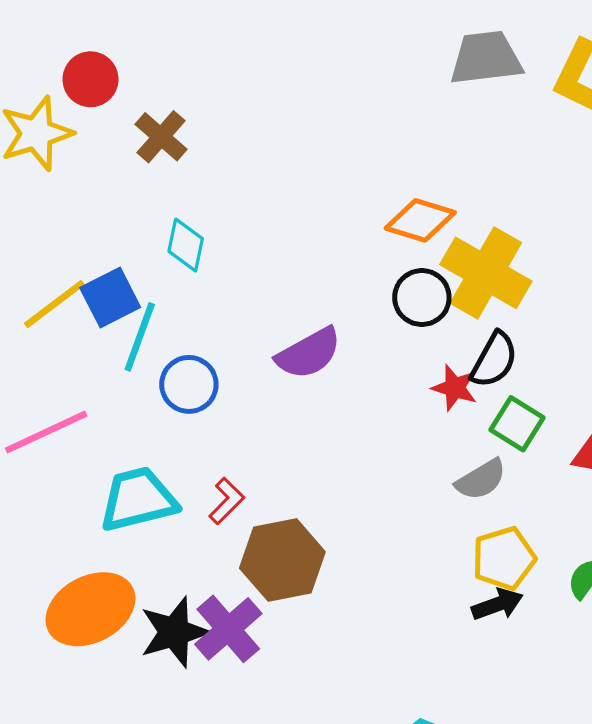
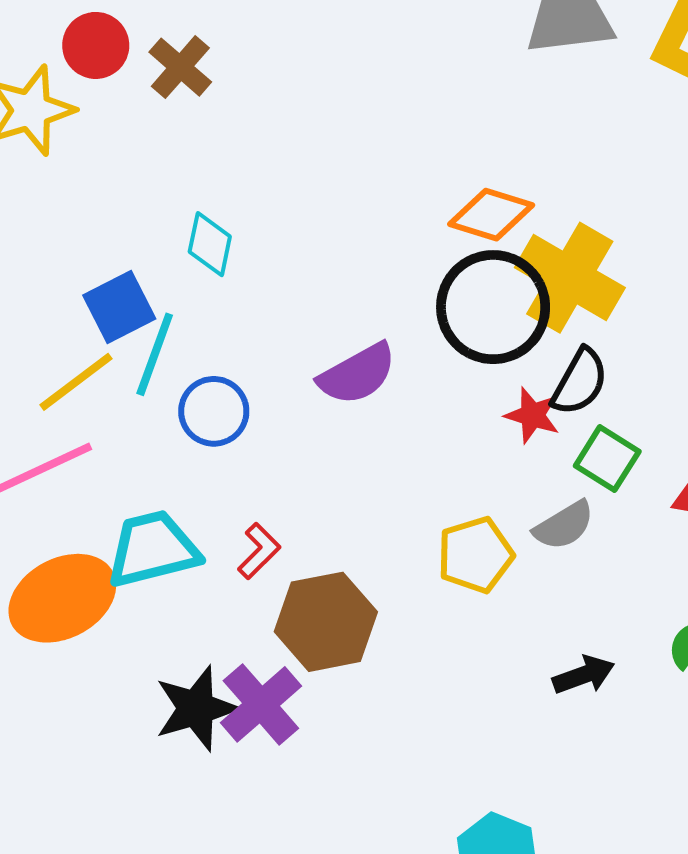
brown cross: (161, 137) -> (180, 67), moved
black circle: (422, 298) -> (493, 307), size x1.6
yellow line: (54, 304) -> (76, 382), moved
yellow pentagon: (504, 558) -> (475, 555), moved
orange ellipse: (90, 609) -> (62, 598), moved

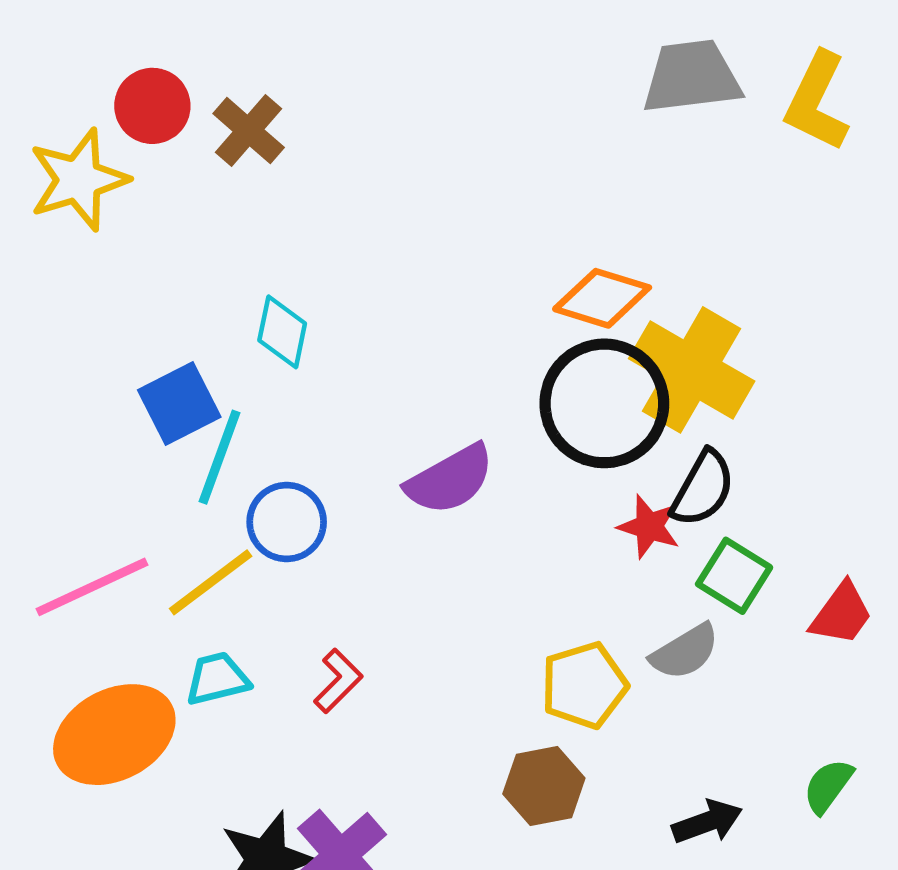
yellow line: (76, 382) -> (211, 582), moved
cyan trapezoid: (153, 549) -> (217, 679), size x0.6
brown hexagon: (326, 622) -> (544, 786), moved, size x0.7

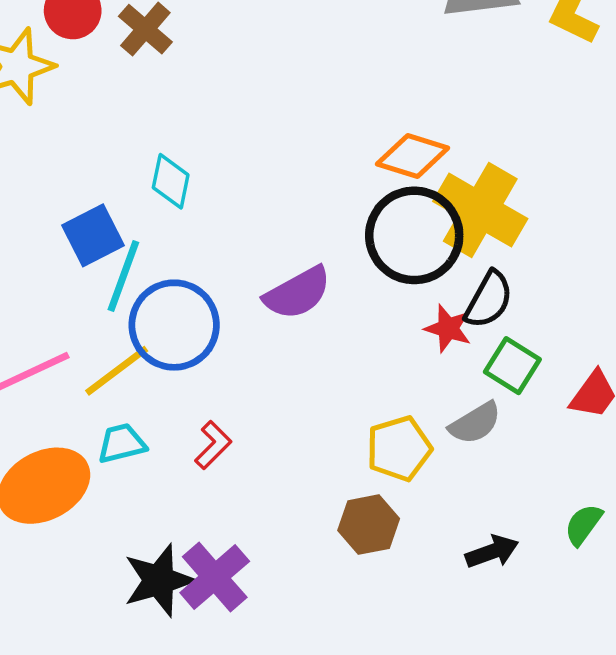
blue circle: (287, 522) -> (174, 325), size x1.5

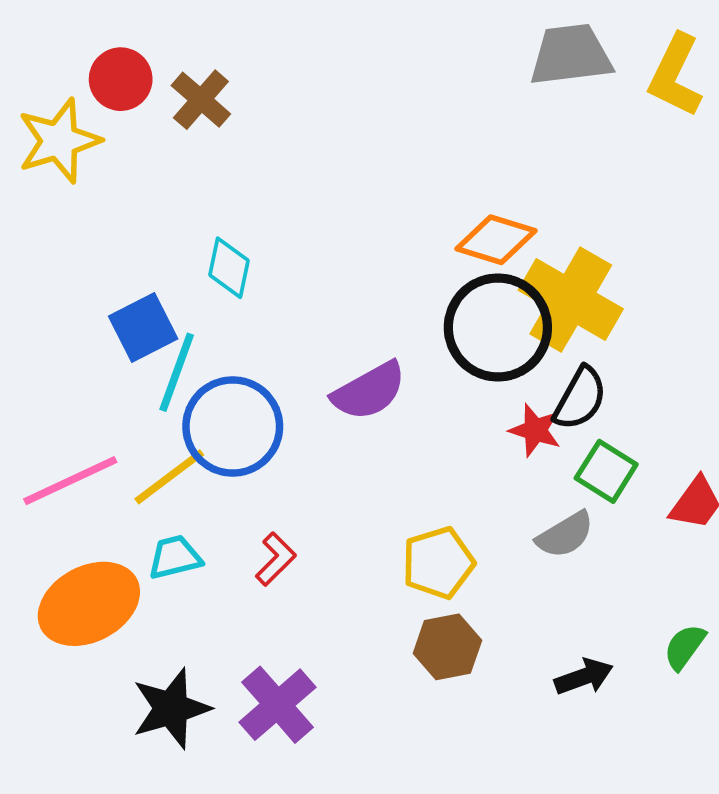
yellow pentagon: (399, 448) -> (438, 563), moved
black star: (159, 580) -> (171, 708), moved

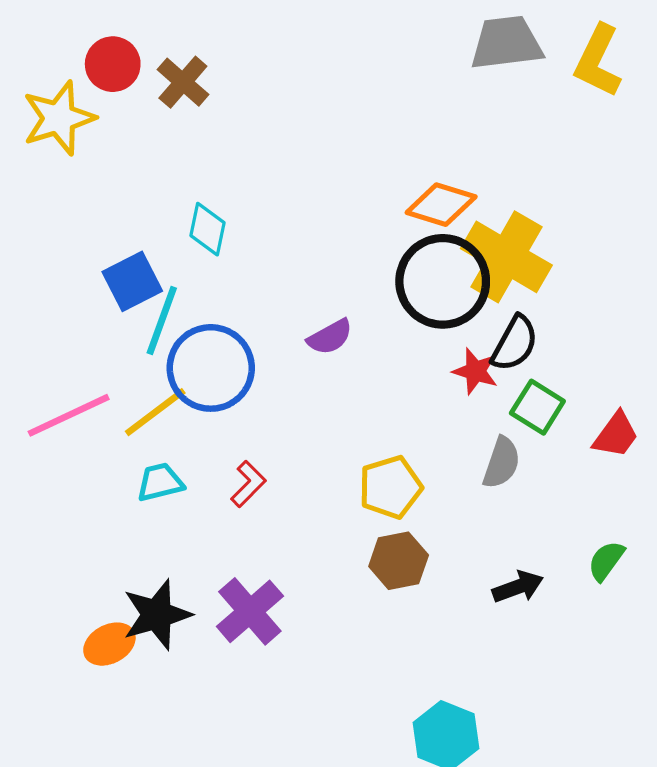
purple semicircle: (369, 391) -> (330, 337), size x0.7
gray semicircle: (565, 535) -> (502, 463), turned -40
orange ellipse: (89, 604) -> (109, 644), moved, size x0.6

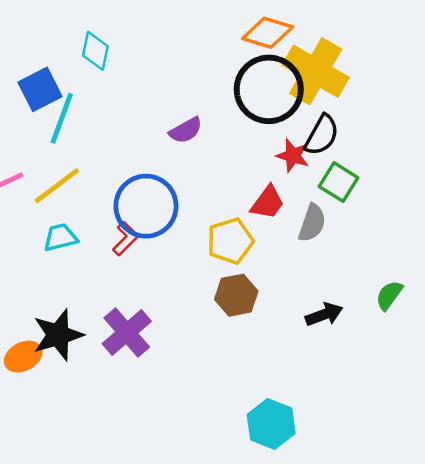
blue circle: (211, 368) -> (146, 206), moved
red trapezoid: (616, 435) -> (268, 203), moved

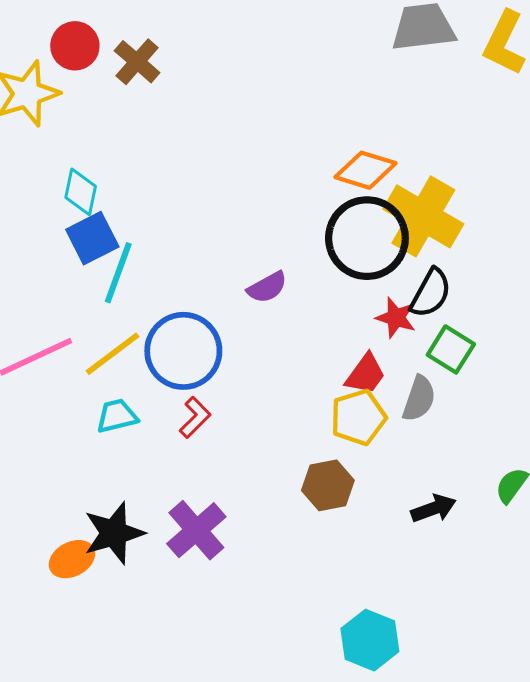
cyan diamond: (95, 51) -> (81, 192), moved
blue circle: (146, 206) -> (183, 351), moved
yellow pentagon: (230, 241) -> (358, 417), moved

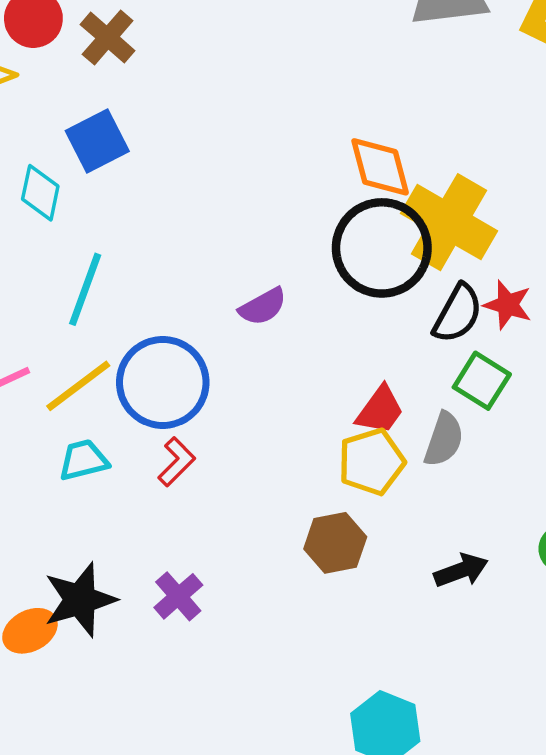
orange diamond: (366, 170) -> (380, 167), turned 58
blue square: (92, 238) -> (97, 141), moved
red star: (396, 318) -> (508, 305), moved
purple cross: (196, 530) -> (178, 596), size x0.7

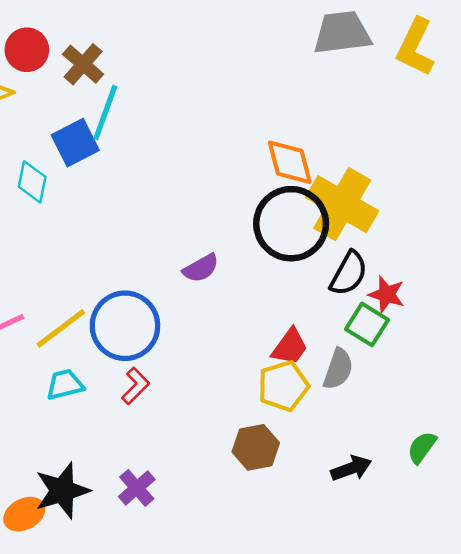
cyan line: (85, 289) -> (105, 113), moved
red star: (508, 305) -> (387, 294), moved

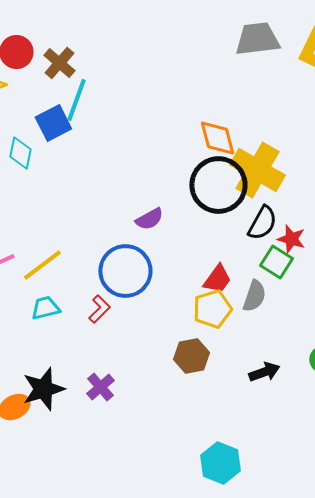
blue circle: (125, 326) -> (125, 271), moved

